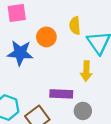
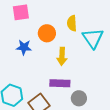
blue star: (20, 53) -> (24, 47), size x0.7
yellow arrow: (86, 71) -> (62, 56), moved

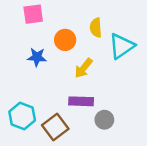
cyan triangle: (93, 38) -> (122, 46), turned 30
yellow arrow: (62, 56) -> (84, 68), turned 36

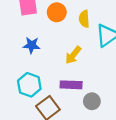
orange circle: (65, 40) -> (57, 12), moved
cyan hexagon: (22, 116) -> (29, 85), moved

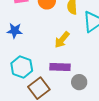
blue star: (31, 45) -> (15, 31), moved

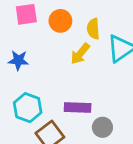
yellow arrow: (62, 40) -> (80, 54), moved

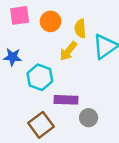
cyan hexagon: (28, 108) -> (40, 77), moved

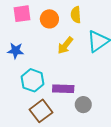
yellow semicircle: (80, 29) -> (76, 15), moved
cyan hexagon: (40, 77) -> (33, 80), moved

